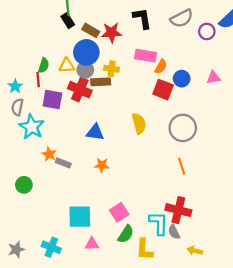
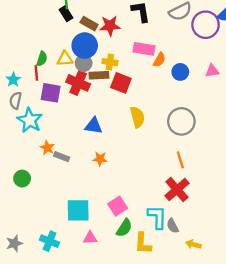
purple circle: (207, 32) -> (206, 25), size x1.6
red square: (163, 90) -> (121, 83), moved
red cross: (178, 210) -> (177, 190), moved, turned 35

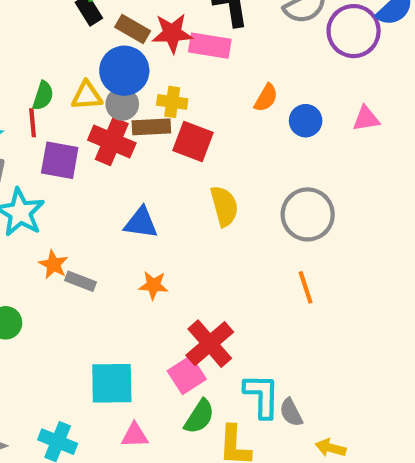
pink rectangle: (144, 49) -> (210, 46), moved
red cross: (177, 190) -> (210, 344), moved

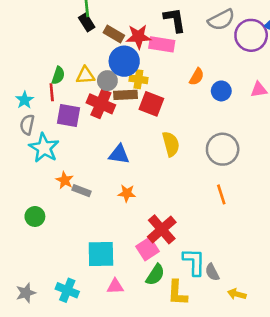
blue circle: (124, 71) -> (124, 61), moved

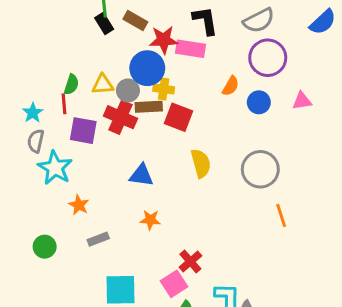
brown rectangle: (114, 34) -> (135, 21), moved
purple circle: (251, 35) -> (268, 58), moved
gray rectangle: (81, 191) -> (98, 239), moved, turned -42
orange line: (221, 194) -> (281, 215), moved
red cross: (162, 229) -> (190, 262), size x0.7

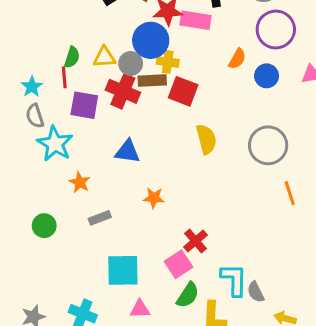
gray semicircle: (36, 141) -> (35, 116), turned -30
blue triangle: (141, 175) -> (128, 151), moved

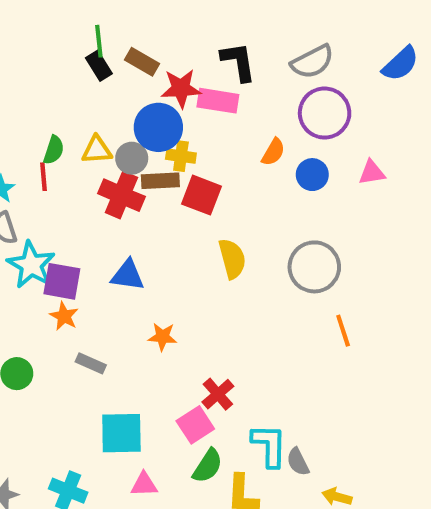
purple square: (84, 105) -> (62, 281), moved
gray rectangle: (100, 218) -> (91, 363), turned 45

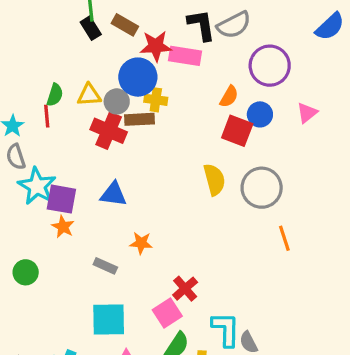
gray semicircle: (312, 62) -> (234, 25), moved
pink triangle: (372, 173) -> (307, 113), turned -30
red square: (201, 195) -> (237, 131), moved
yellow semicircle: (232, 259) -> (214, 180), moved
gray rectangle: (91, 363) -> (105, 266), moved

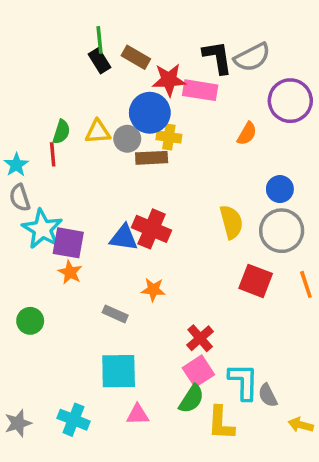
blue circle: (260, 114) -> (280, 189), moved
red cross: (109, 131) -> (152, 229), moved
red square: (237, 131) -> (256, 281), moved
pink square: (167, 313) -> (198, 371), moved

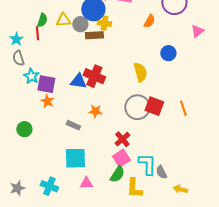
cyan star: (42, 229) -> (31, 76), size x0.7
gray circle: (282, 231) -> (137, 107), moved

